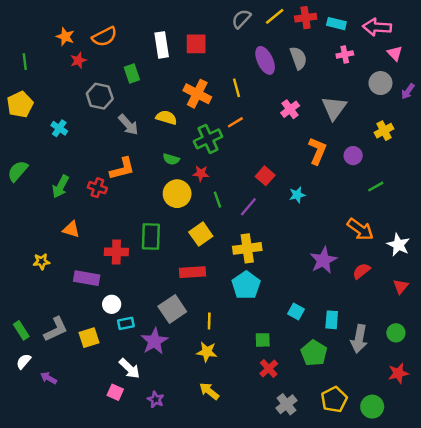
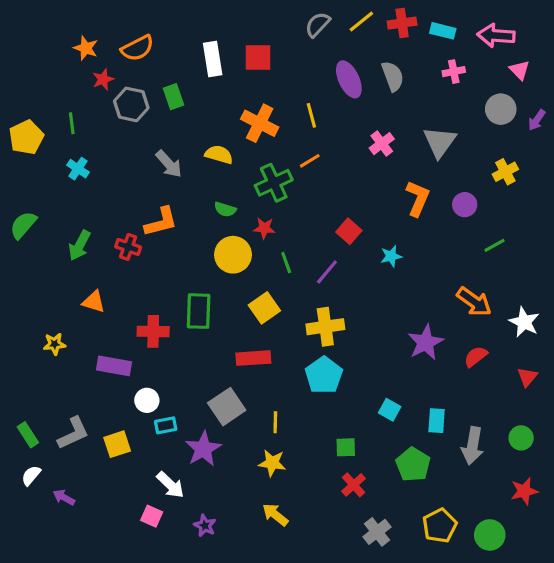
green line: (25, 62) -> (72, 123), moved
gray hexagon: (100, 96) -> (131, 104), moved

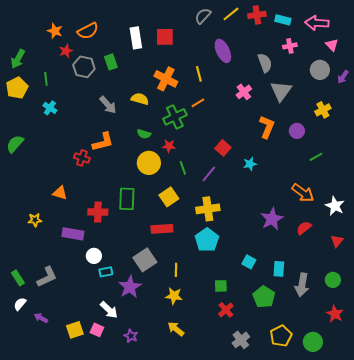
gray semicircle: (393, 76) -> (265, 63), moved
green arrow: (80, 245) -> (18, 59), moved
yellow square: (117, 444) -> (75, 330), moved
red star: (524, 491) -> (335, 314), turned -30

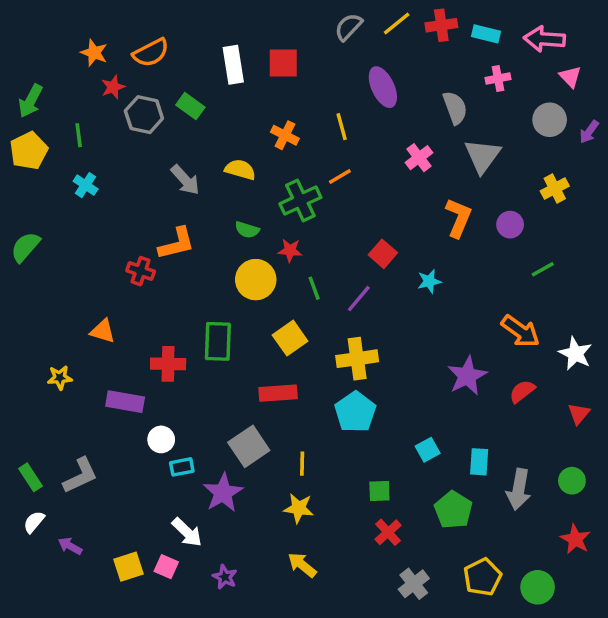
green rectangle: (111, 62) -> (190, 106), turned -35
orange cross: (166, 79) -> (285, 135), size x0.7
cyan square: (249, 262) -> (428, 450), turned 32

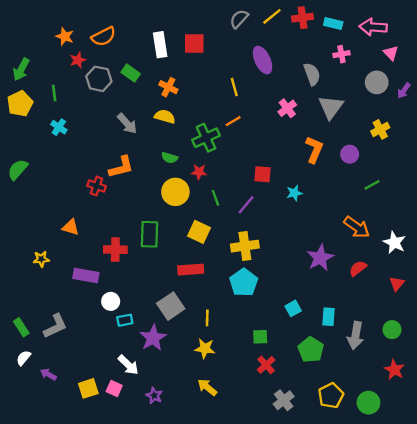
orange cross: (285, 135) -> (168, 87), moved
red square: (383, 254) -> (263, 174), turned -36
yellow square: (290, 338) -> (199, 232), turned -30

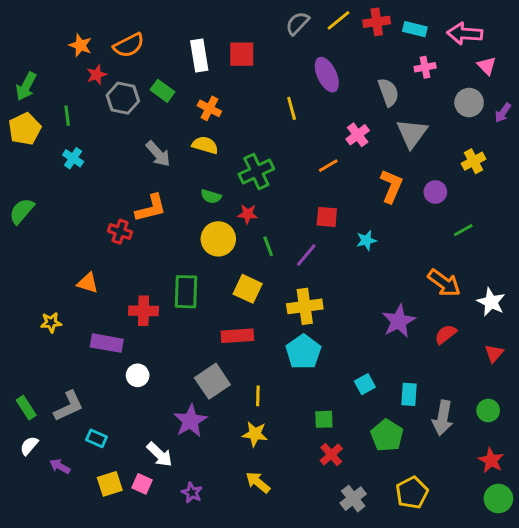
orange line: (233, 121) -> (328, 166), moved
cyan rectangle: (125, 320) -> (97, 438), moved, turned 35
green circle: (368, 403) -> (498, 499), moved

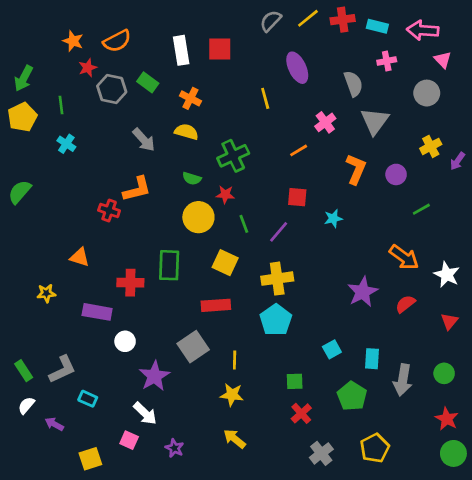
purple arrow: (503, 113) -> (457, 161), moved
purple star: (190, 421) -> (154, 376), moved
yellow square: (110, 484) -> (90, 459), moved

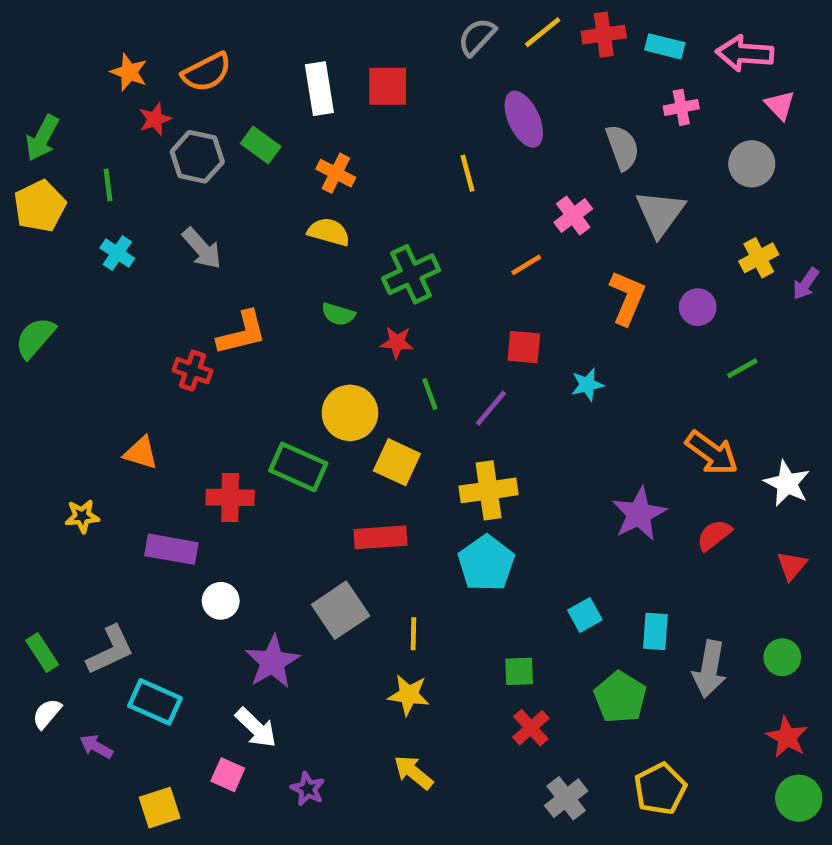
gray arrow: (144, 140) -> (202, 248), moved
yellow circle: (198, 217) -> (350, 413), moved
green rectangle: (169, 265) -> (298, 467), turned -68
cyan rectangle: (88, 399) -> (155, 702), size x1.5

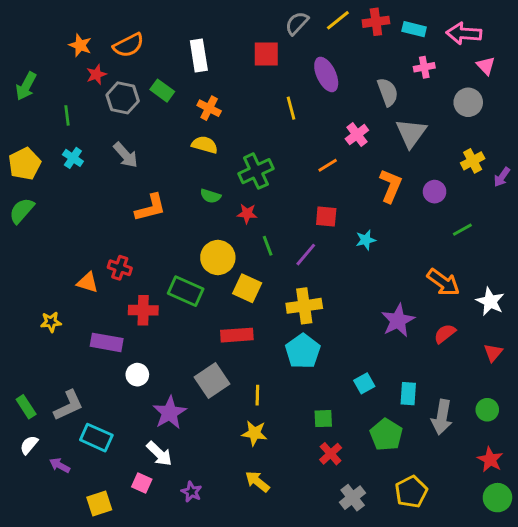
red square: (388, 86) -> (266, 54), moved
yellow pentagon: (40, 206) -> (25, 164), moved
red cross: (193, 371) -> (120, 268), moved

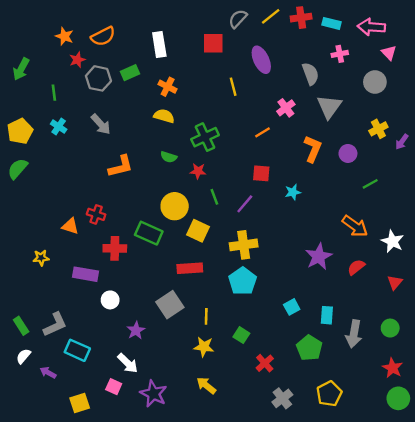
green rectangle: (162, 91) -> (130, 73), turned -60
purple star: (170, 413) -> (136, 330), size x0.7
green square: (323, 419) -> (241, 335), moved, turned 35
purple star: (191, 492) -> (153, 394), size x1.6

